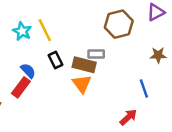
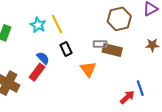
brown rectangle: (84, 65) -> (112, 50), moved
blue line: (144, 89) -> (140, 88), moved

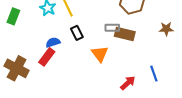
blue semicircle: (43, 58) -> (53, 42), turned -64
red arrow: (127, 97) -> (128, 83), moved

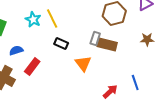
gray rectangle: (112, 28) -> (95, 38), turned -72
black rectangle: (77, 33) -> (61, 44), turned -40
blue semicircle: (53, 42) -> (16, 50), moved

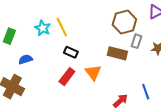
gray rectangle: (95, 38) -> (137, 41), moved
red rectangle: (32, 66) -> (67, 77), moved

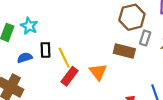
yellow line: (62, 27) -> (64, 58), moved
cyan star: (43, 28) -> (29, 26), moved
black rectangle: (71, 52) -> (46, 50), moved, turned 64

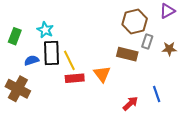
cyan star: (29, 26) -> (45, 30), moved
black rectangle: (46, 50) -> (52, 53), size x1.6
red rectangle: (70, 76) -> (75, 78), turned 48

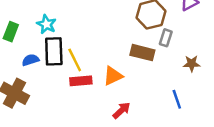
brown star: (169, 49) -> (192, 64), moved
orange triangle: (102, 74) -> (113, 76), turned 42
red arrow: (130, 103) -> (121, 110), moved

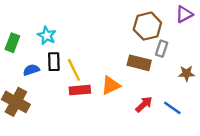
black rectangle: (54, 51) -> (54, 62), size x0.7
blue line: (177, 99) -> (172, 108), turned -36
red arrow: (121, 110) -> (144, 104), moved

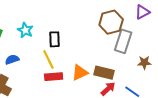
gray rectangle: (162, 49) -> (123, 41), size x1.6
black rectangle: (54, 62) -> (55, 39), moved
brown rectangle: (139, 63) -> (104, 73), moved

